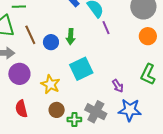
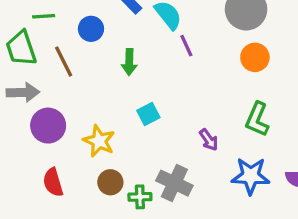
blue circle: (51, 42) -> (91, 29), moved
cyan square: (81, 69) -> (148, 114), size x0.6
blue star: (130, 110) -> (251, 176), moved

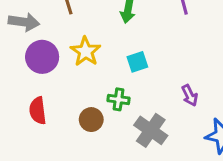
yellow star: (99, 141) -> (86, 51), moved
green cross: (140, 197) -> (118, 99), moved

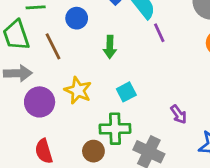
green cross: (118, 99) -> (115, 129), size x1.5

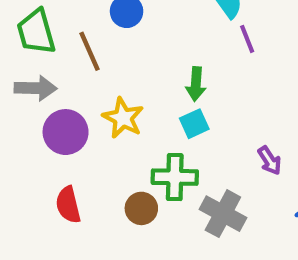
green arrow: (110, 47) -> (196, 84), moved

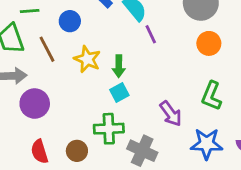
yellow star: (123, 118) -> (87, 59), moved
purple arrow: (270, 161) -> (171, 114), size x1.4
brown circle: (141, 208) -> (77, 151), moved

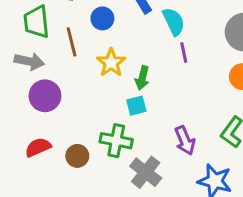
red semicircle: (40, 152) -> (38, 147), turned 70

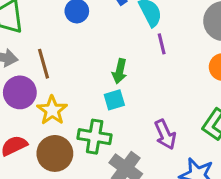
brown line: (72, 42) -> (44, 64), moved
yellow star: (111, 63) -> (52, 110), moved
brown circle: (77, 156) -> (55, 153), size x1.5

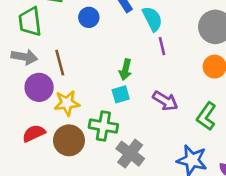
yellow star: (52, 110) -> (67, 103), turned 30
purple arrow: (165, 135) -> (165, 101), moved, turned -35

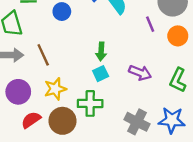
purple line: (162, 46) -> (150, 24), moved
purple circle: (39, 87) -> (18, 92), moved
gray cross: (130, 154) -> (137, 122), moved

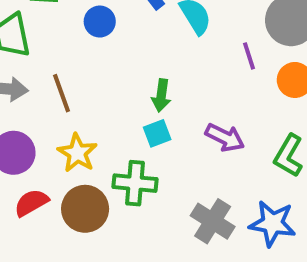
yellow star: (55, 89) -> (77, 153), turned -30

